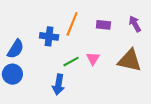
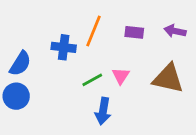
purple arrow: (135, 24) -> (175, 31), turned -49
blue arrow: (58, 85) -> (103, 111), moved

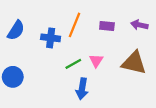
blue semicircle: (20, 64) -> (16, 30), moved

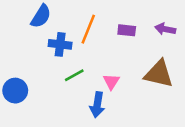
blue semicircle: (16, 30) -> (41, 16), moved
pink triangle: (96, 61) -> (111, 82), moved
green line: (73, 64) -> (74, 75), moved

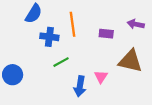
orange line: (88, 29) -> (73, 24), turned -30
purple rectangle: (127, 30) -> (106, 34), moved
pink triangle: (111, 82) -> (101, 77), moved

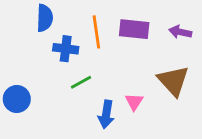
blue semicircle: (34, 14) -> (45, 18), turned -30
purple rectangle: (106, 34) -> (134, 29), moved, size x1.5
brown triangle: (130, 61) -> (173, 81), turned 35

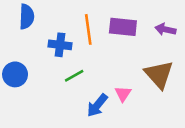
blue semicircle: (45, 18) -> (27, 17), moved
blue circle: (17, 99) -> (15, 74), moved
blue arrow: (106, 114) -> (97, 105), turned 30

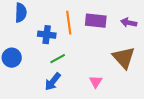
pink triangle: (123, 94) -> (96, 82), moved
blue arrow: (97, 105) -> (53, 82), moved

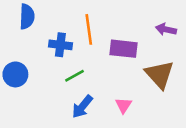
purple rectangle: (96, 21) -> (124, 49), moved
blue arrow: (53, 82) -> (82, 107), moved

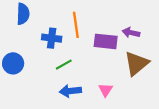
purple arrow: (166, 29) -> (131, 33), moved
brown triangle: (160, 74) -> (136, 63), turned 32
blue arrow: (82, 107) -> (70, 91), turned 45

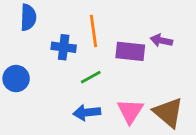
brown triangle: (136, 63) -> (168, 112), moved, turned -40
green line: (64, 65) -> (91, 77), moved
pink triangle: (106, 90) -> (130, 111), size x1.5

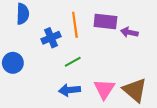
blue cross: (64, 47) -> (51, 38), turned -30
purple rectangle: (130, 51) -> (105, 21), moved

